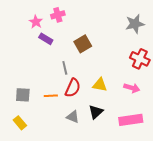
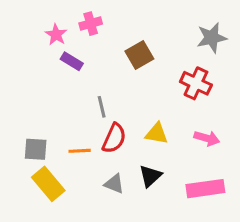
brown square: (83, 44) -> (139, 55), moved
red cross: (140, 59) -> (196, 83), moved
yellow rectangle: (20, 123) -> (48, 184), moved, size x1.5

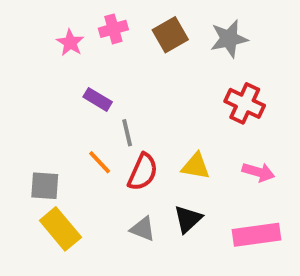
gray star: (212, 38) -> (229, 39), moved
brown square: (139, 55) -> (170, 35), moved
purple rectangle: (72, 61) -> (98, 99), moved
orange line: (80, 151) -> (100, 162), moved, turned 50

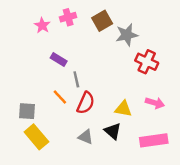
gray star: (229, 39) -> (127, 35), moved
yellow triangle: (196, 166) -> (123, 109), moved
black triangle: (188, 219) -> (113, 131), turned -36

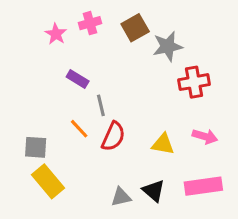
red cross: (147, 62) -> (194, 82), turned -35
black triangle: (113, 131) -> (154, 191), moved
gray triangle: (86, 137) -> (121, 197), moved, turned -35

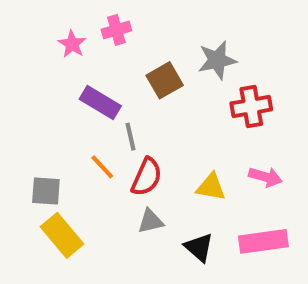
brown square: (135, 28) -> (165, 80), moved
purple rectangle: (78, 79) -> (100, 102), size x1.4
gray triangle: (121, 197) -> (151, 221), moved

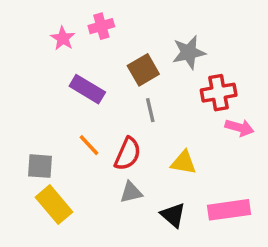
gray line: (130, 137) -> (150, 110), moved
pink arrow: (265, 177) -> (240, 128), moved

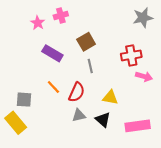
gray star: (189, 52) -> (143, 18), moved
yellow rectangle: (54, 205) -> (16, 123), moved
black triangle: (173, 215) -> (103, 120), moved

